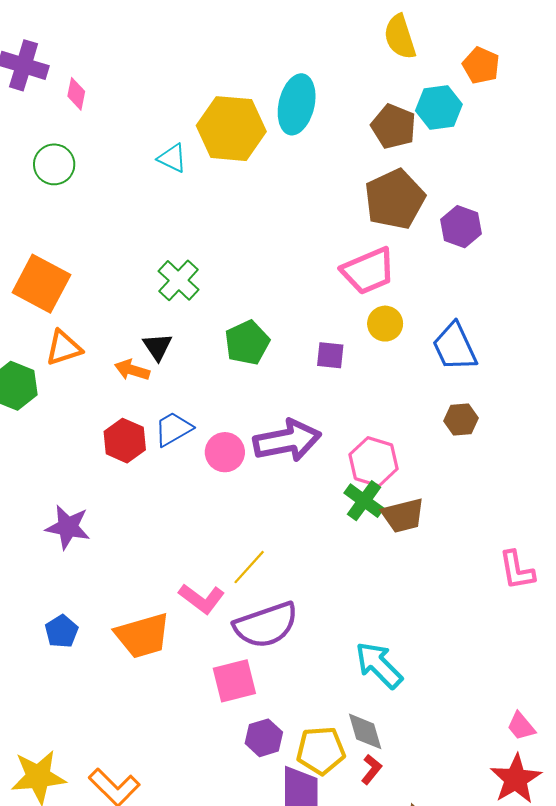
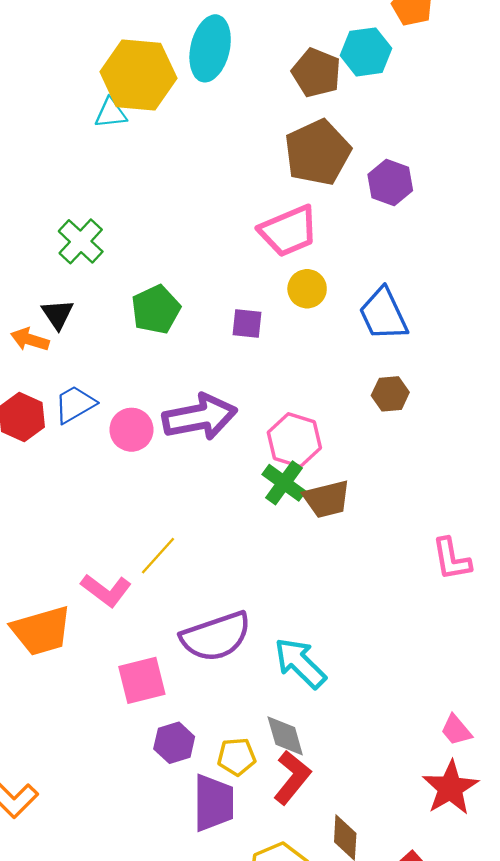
cyan triangle: (172, 158) -> (111, 113), moved, turned -32
purple semicircle: (266, 625) -> (216, 636), moved
yellow pentagon: (321, 750) -> (237, 757), size x0.7
red L-shape: (371, 769) -> (292, 777), size x1.6

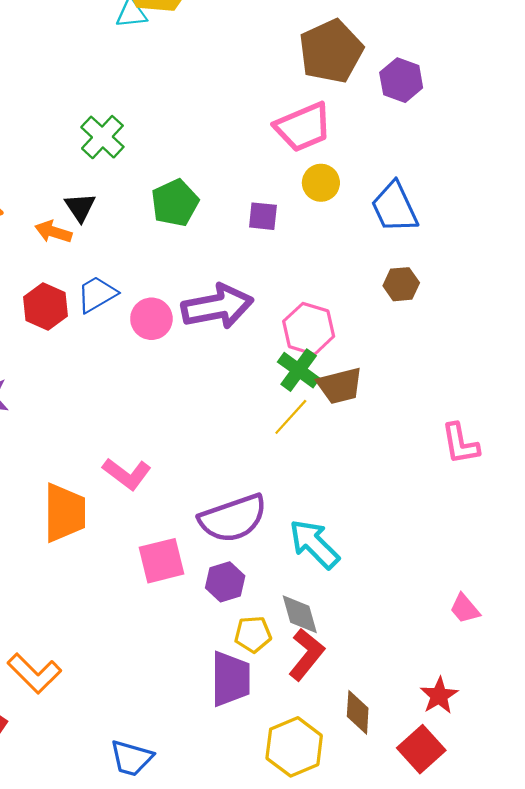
yellow line: (158, 556) -> (291, 417), moved
orange trapezoid: (41, 631) -> (64, 513), turned -74
purple hexagon: (174, 743) -> (225, 582), moved
red star: (450, 788) -> (439, 696), moved, size x0.7

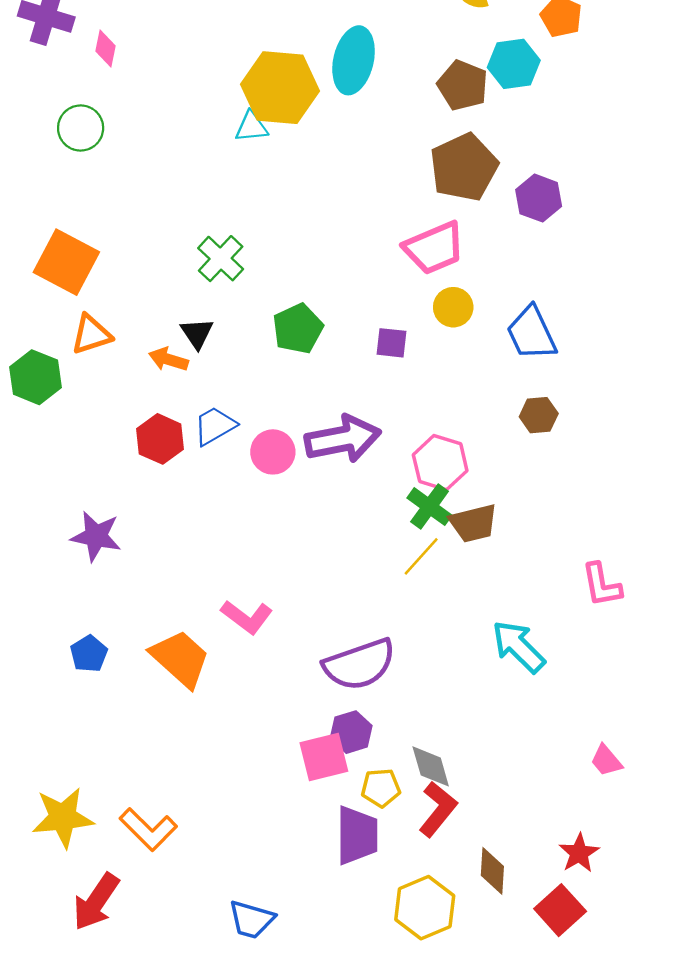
orange trapezoid: (64, 513) -> (180, 658), turned -48
cyan arrow: (314, 544) -> (518, 647), moved
pink square: (161, 561) -> (324, 757), moved

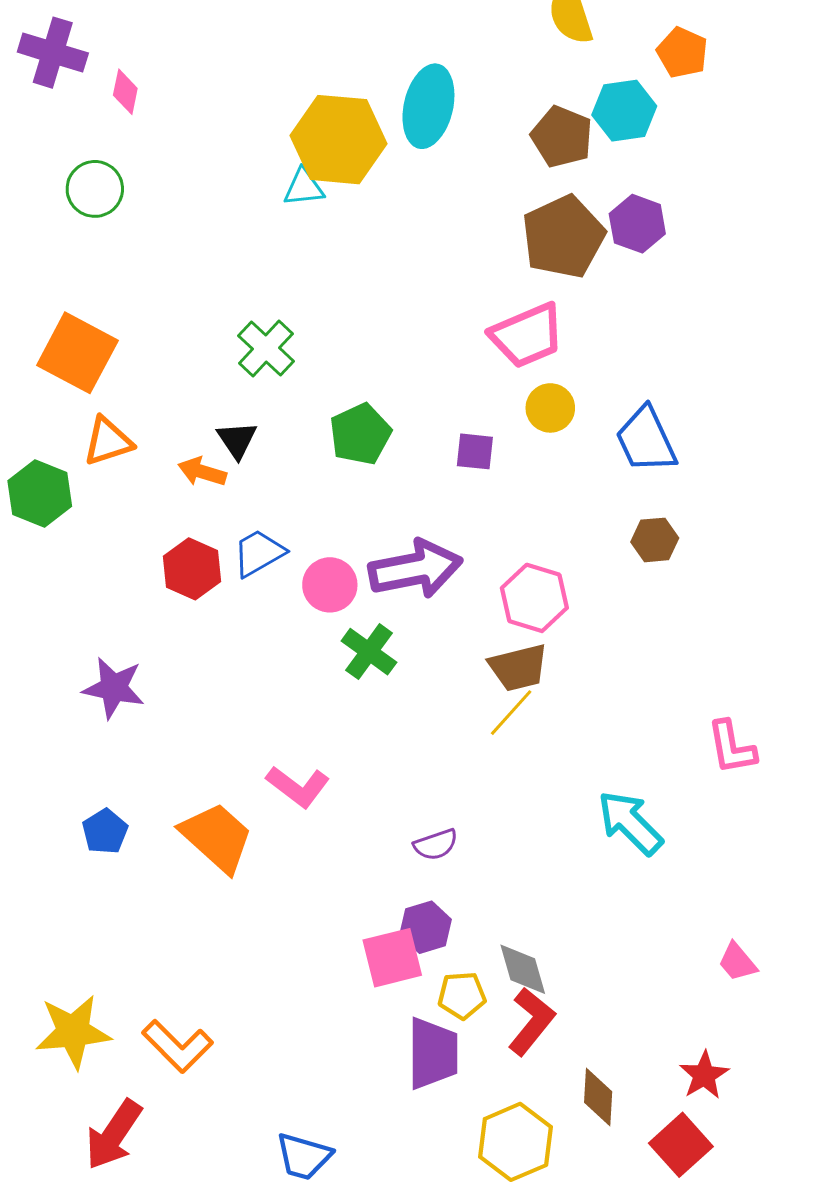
purple hexagon: (539, 198) -> (637, 224), moved
green cross: (429, 507) -> (369, 652), moved
brown trapezoid: (473, 523) -> (518, 668), moved
purple semicircle: (359, 664) -> (436, 845), size x0.5

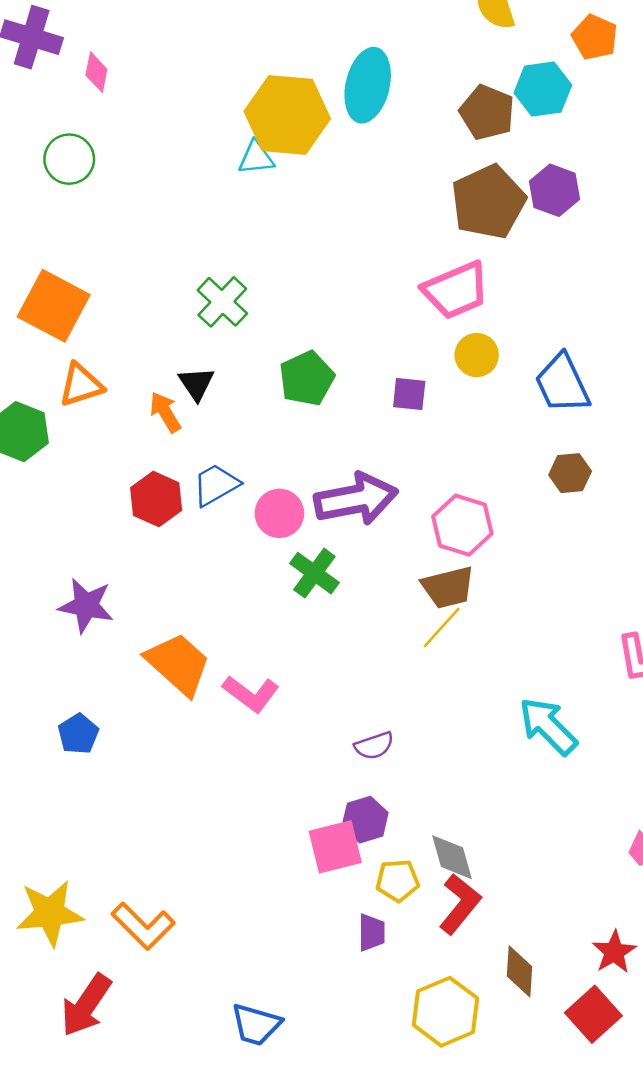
orange arrow: (202, 472) -> (165, 412), turned 42
orange trapezoid: (217, 837) -> (178, 664), moved
purple trapezoid: (433, 1053) -> (372, 932), size x0.6

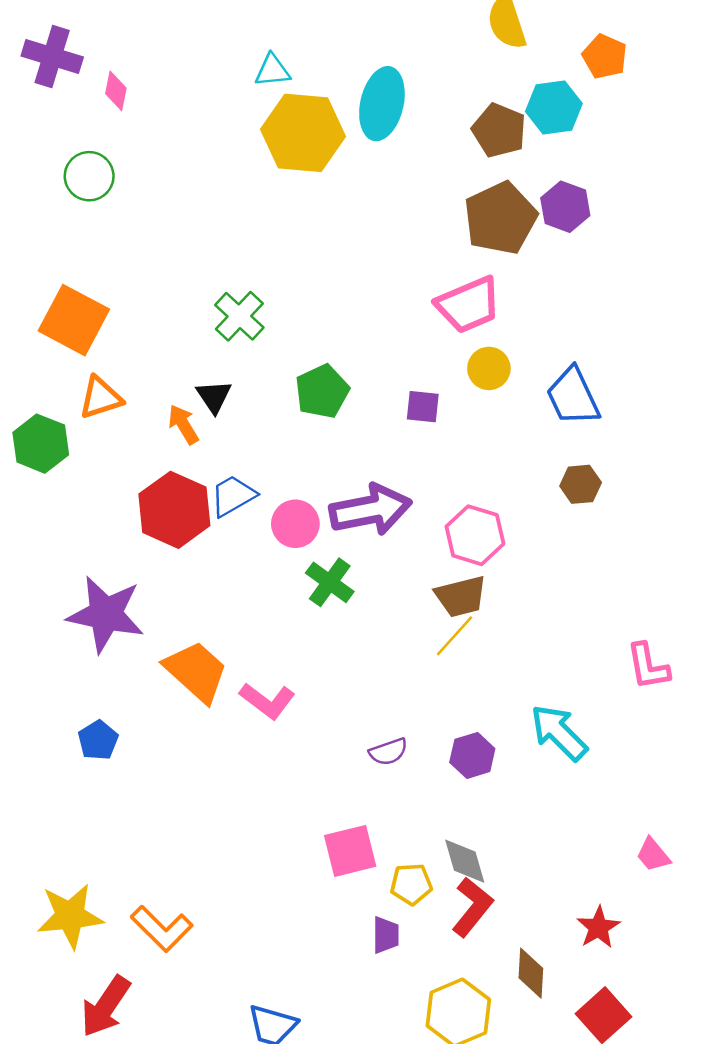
cyan triangle: (256, 158) -> (272, 71), moved
red hexagon: (156, 499) -> (174, 510), size x1.4
purple star: (86, 605) -> (106, 614), size x1.4
purple hexagon: (365, 820) -> (472, 755), moved
red star: (614, 952) -> (598, 927), moved

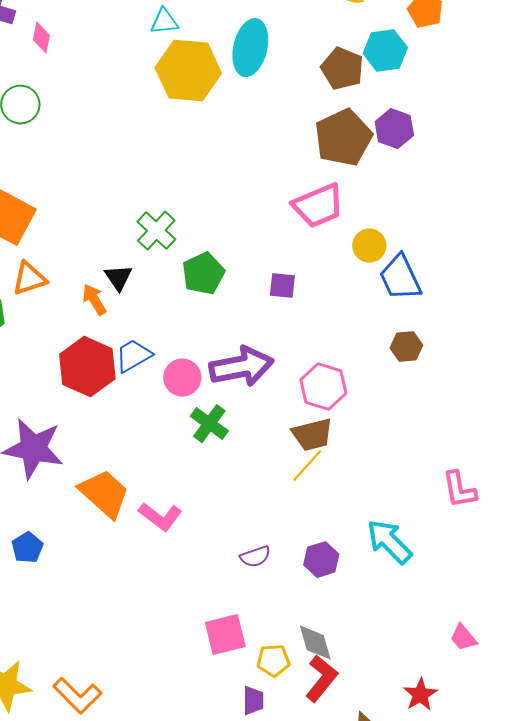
green cross: (239, 316) -> (156, 231), moved
yellow circle: (489, 368) -> (369, 246), moved

